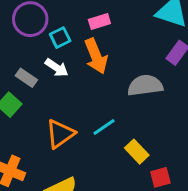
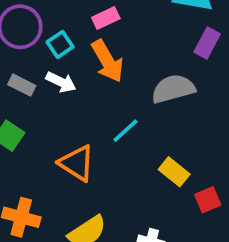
gray rectangle: (26, 78) -> (22, 85), moved
cyan line: (104, 127) -> (126, 131), moved
orange triangle: (60, 134) -> (77, 163), turned -44

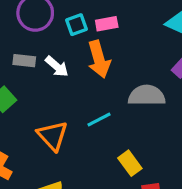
cyan square: (60, 44) -> (76, 25), moved
gray rectangle: (22, 85) -> (24, 61), turned -35

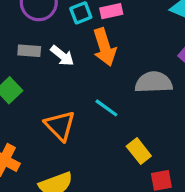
cyan line: (99, 120) -> (106, 108), turned 65

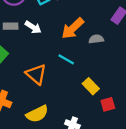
orange arrow: (105, 47) -> (73, 28), moved, turned 70
gray semicircle: (154, 82) -> (96, 39), size x0.6

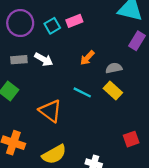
orange arrow: (73, 28) -> (87, 58), size x0.6
yellow rectangle: (91, 86) -> (113, 91), moved

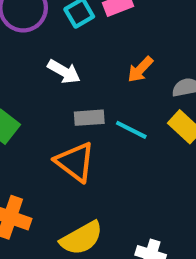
gray rectangle: (19, 60) -> (89, 118), moved

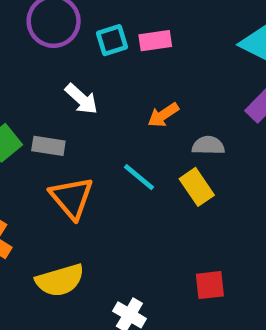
gray rectangle: (89, 118) -> (48, 146), moved

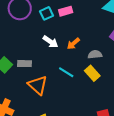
white arrow: (81, 99) -> (50, 42), moved

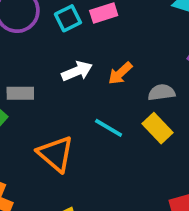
white arrow: (50, 42) -> (77, 71), turned -56
gray rectangle: (25, 64) -> (20, 93), moved

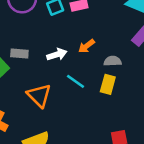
white arrow: (77, 71) -> (57, 55), moved
yellow rectangle: (157, 128) -> (108, 84), turned 54

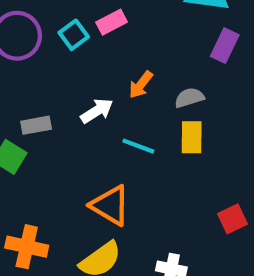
orange triangle: (39, 95) -> (110, 205), moved

